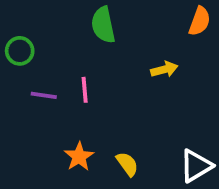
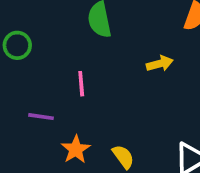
purple line: (44, 95) -> (41, 117), moved

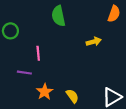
pink line: (81, 84) -> (38, 53), moved

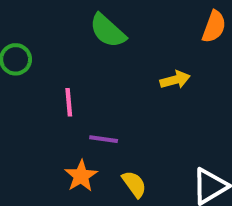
green semicircle: (58, 16) -> (108, 31), turned -36
purple line: (24, 73) -> (104, 139), moved

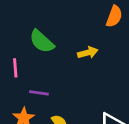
green semicircle: (108, 31) -> (42, 41), moved

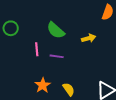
purple line: (39, 93) -> (57, 56), moved

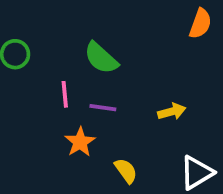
yellow arrow: (89, 38) -> (172, 111), moved
orange star: (43, 85) -> (80, 142), moved

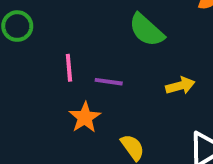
green semicircle: (101, 58) -> (146, 30), moved

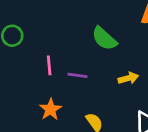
orange star: (85, 117) -> (50, 109), moved

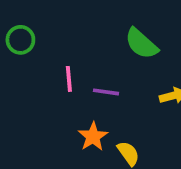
orange star: (50, 109) -> (93, 137), moved

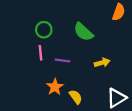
green circle: (20, 40) -> (44, 30), moved

